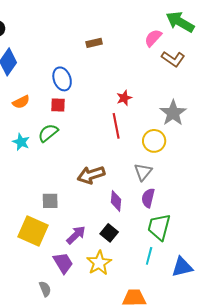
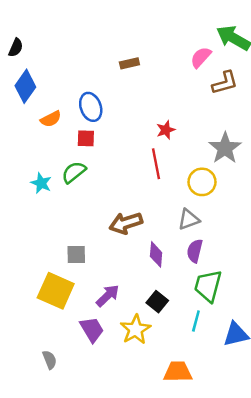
brown L-shape: (173, 59) -> (225, 83), turned -50
orange semicircle: (21, 102) -> (51, 119), moved
gray triangle: (143, 172) -> (189, 219), turned 30
black square: (109, 233) -> (157, 302), moved
gray semicircle: (45, 289) -> (50, 360), moved

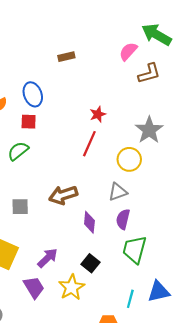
red line: (156, 164) -> (89, 144), turned 35
gray square: (76, 254) -> (20, 207), moved
cyan line: (196, 321) -> (130, 299), moved

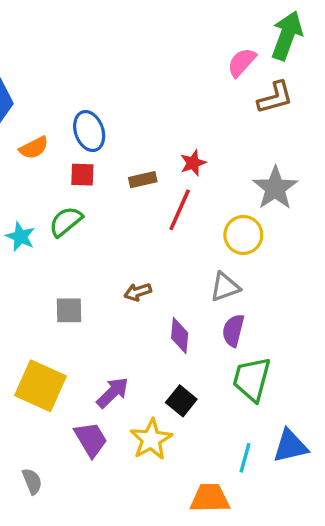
green arrow: (157, 35) -> (287, 36), turned 80
brown rectangle: (66, 57) -> (143, 180), moved
brown arrow: (63, 195) -> (138, 292), size x0.6

